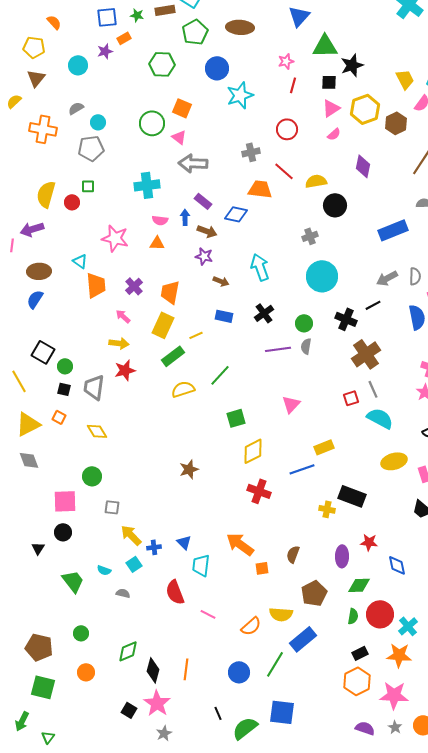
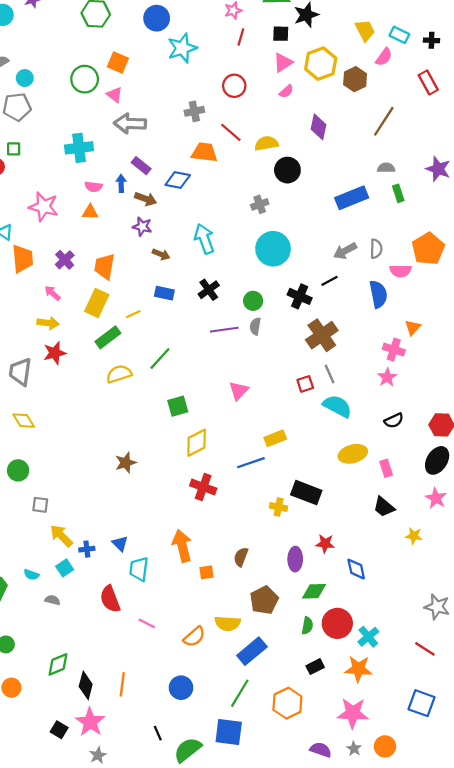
orange arrow: (240, 544) -> (182, 546), turned 40
green line: (275, 664) -> (240, 693), moved
orange hexagon: (357, 681) -> (287, 703), moved

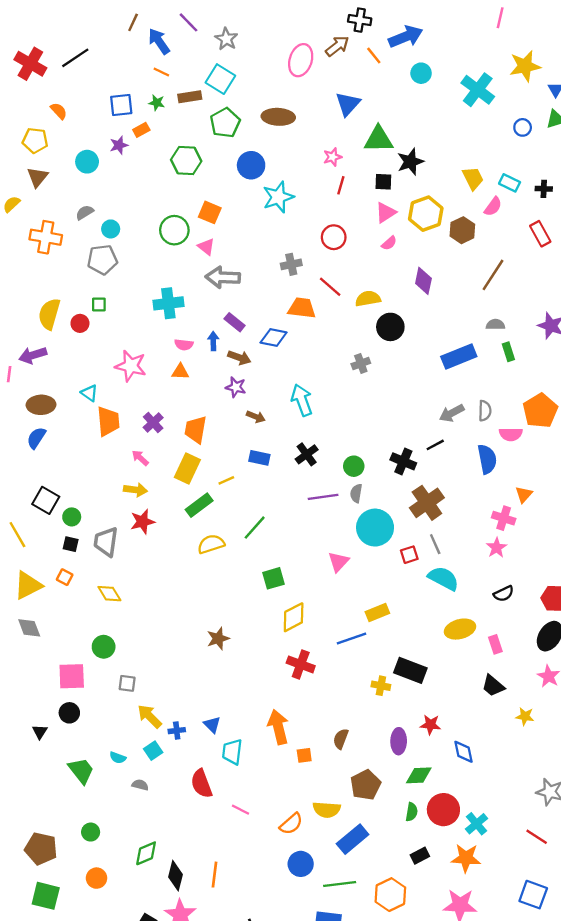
cyan circle: (273, 249) -> (375, 528), moved
blue circle: (181, 688) -> (301, 864), moved
green line: (240, 693) -> (340, 884), turned 52

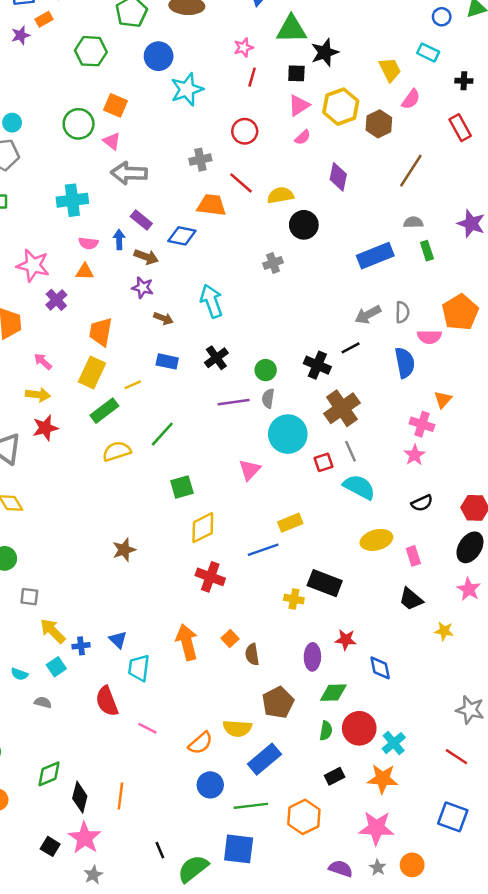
cyan rectangle: (510, 183) -> (428, 52), moved
purple cross: (153, 423) -> (56, 300), moved
brown semicircle: (341, 739) -> (252, 654), turned -30
orange square: (304, 755) -> (230, 638), moved, turned -35

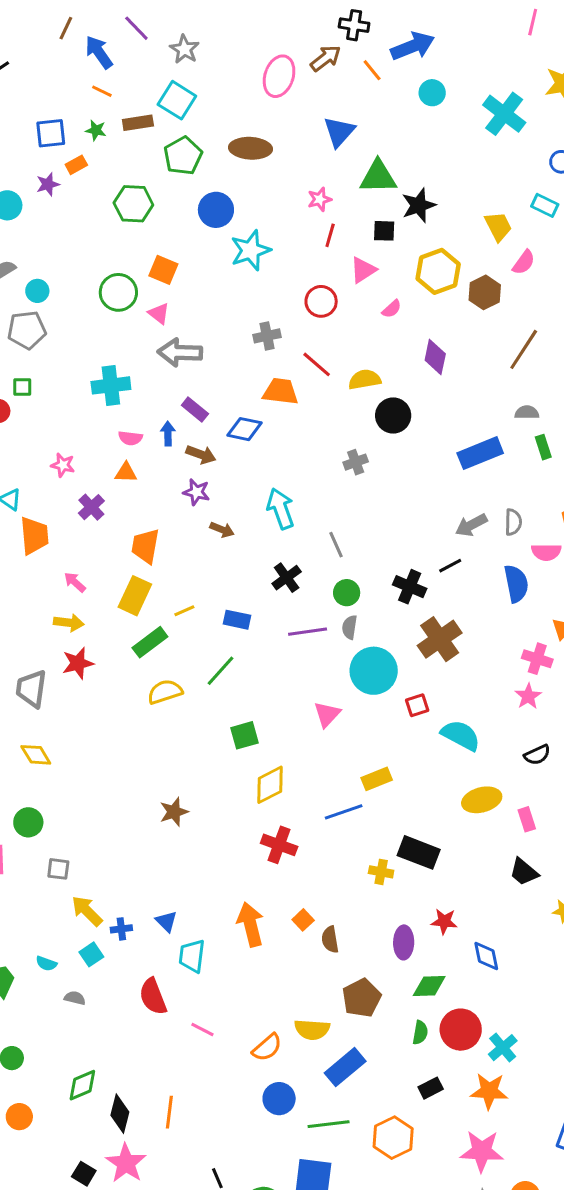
pink triangle: (299, 105) -> (363, 270), moved
pink star: (33, 265) -> (63, 465), size x0.6
blue rectangle: (167, 361) -> (237, 620), moved
gray line: (351, 451) -> (336, 545), moved

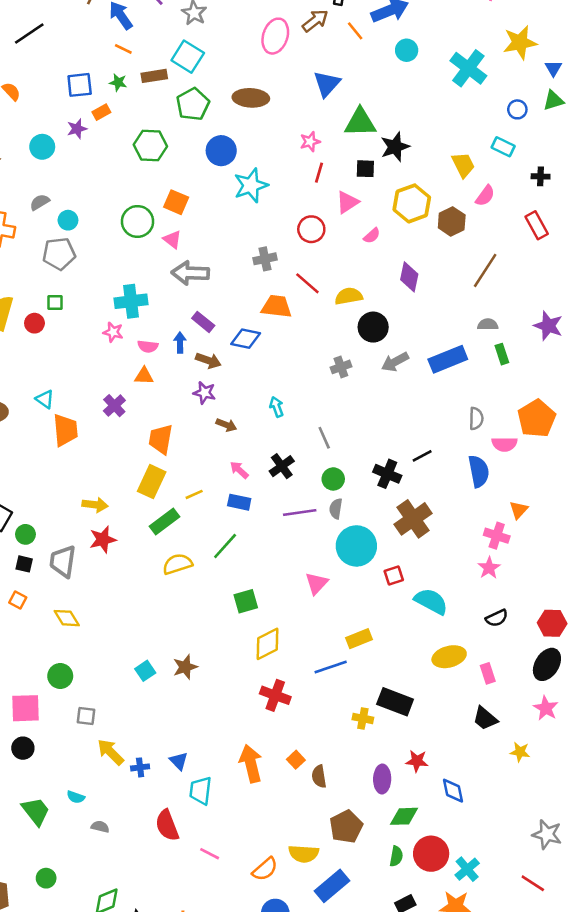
pink star: (63, 465) -> (113, 332), moved
cyan arrow: (281, 509) -> (277, 407), size x0.6
gray arrow: (471, 525) -> (395, 362), moved
pink arrow: (75, 582) -> (239, 470), moved
cyan square: (91, 954) -> (145, 671), moved

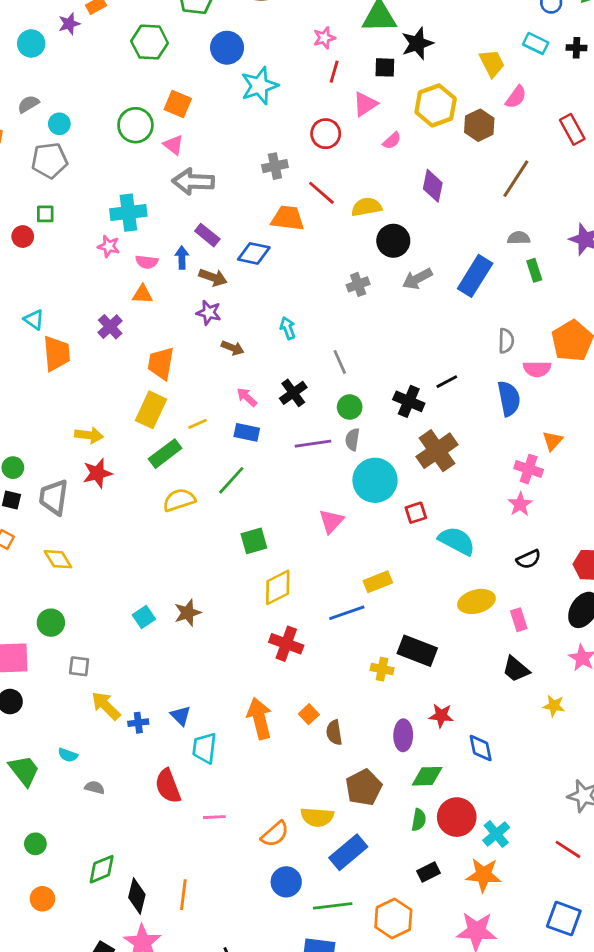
black cross: (541, 176) -> (576, 48), moved
blue rectangle: (448, 359) -> (475, 276), turned -36
pink line: (210, 854) -> (214, 817), turned -30

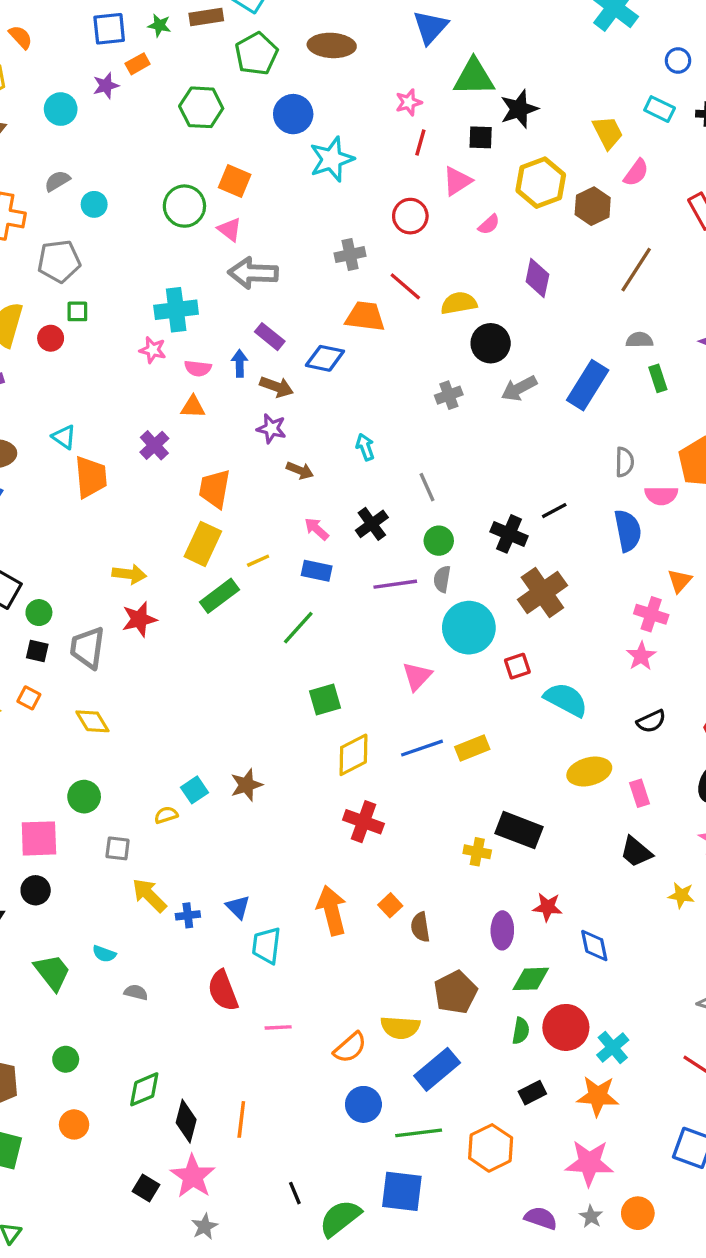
gray pentagon: (49, 160) -> (59, 261), moved
yellow semicircle: (179, 500) -> (166, 815), moved, size x0.6
blue line: (347, 613) -> (422, 748), moved

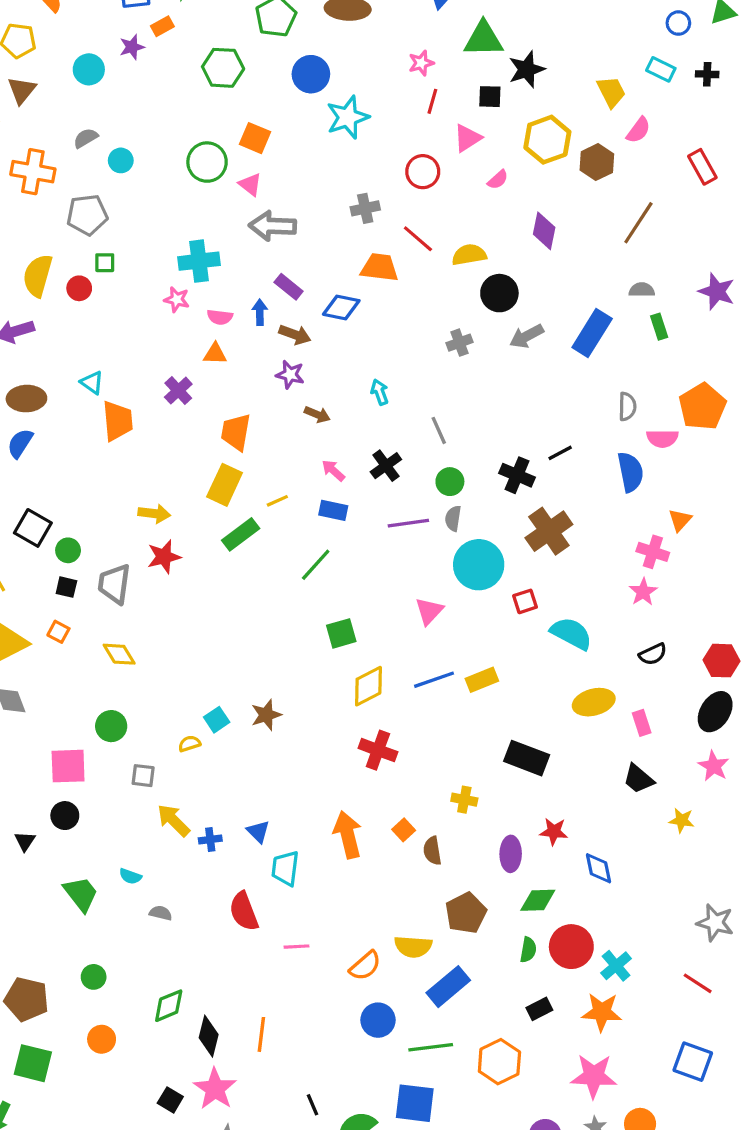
yellow cross: (477, 852) -> (464, 800), moved

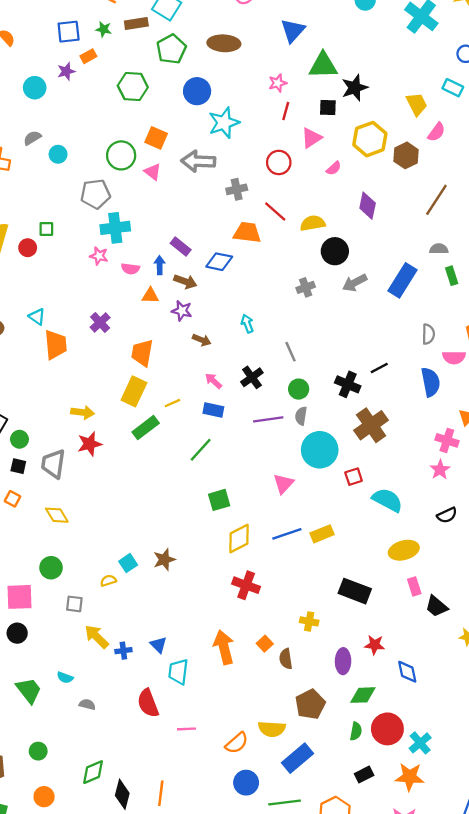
gray pentagon: (87, 215) -> (95, 194), moved
gray arrow: (273, 226) -> (198, 161), moved
orange triangle: (215, 354) -> (150, 296), moved
pink rectangle: (642, 723) -> (414, 586), moved

